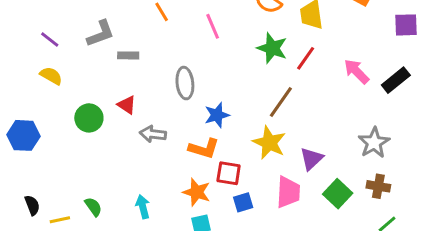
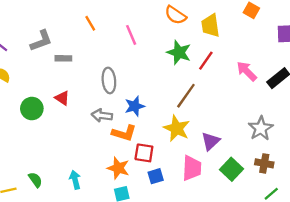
gray arrow: (153, 134) -> (102, 116), moved

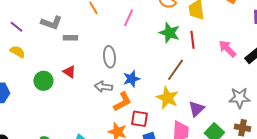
pink line: (131, 35) -> (128, 18), turned 48
gray L-shape: (41, 41) -> (51, 23), turned 40
red line: (206, 61) -> (192, 40), turned -42
gray star: (261, 128) -> (239, 98), turned 30
orange L-shape: (124, 133) -> (122, 102), turned -45

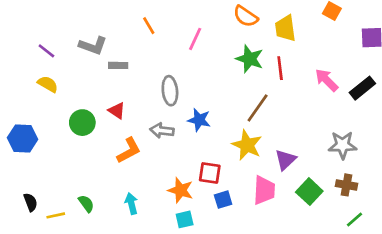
blue star: (131, 79) -> (199, 120), turned 30
orange L-shape: (122, 102) -> (129, 150), moved

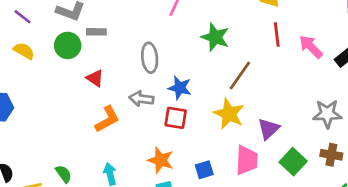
green star: (250, 59) -> (215, 37), moved
red line: (280, 68) -> (277, 35), moved
green circle: (82, 123) -> (68, 45), moved
red square: (210, 173) -> (176, 118), moved

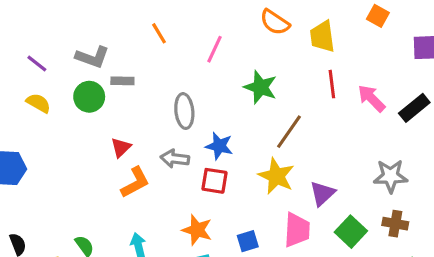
red triangle: (95, 78) -> (121, 148), moved, turned 42

